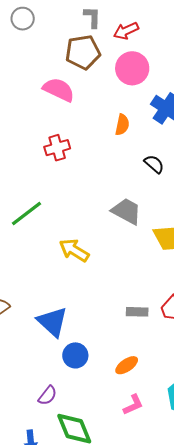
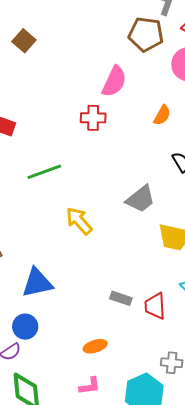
pink semicircle: (59, 90) -> (114, 81), moved, turned 72
gray trapezoid: (126, 211) -> (141, 199), turned 96
blue triangle: (53, 322) -> (37, 283), turned 48
blue circle: (75, 355) -> (25, 327), moved

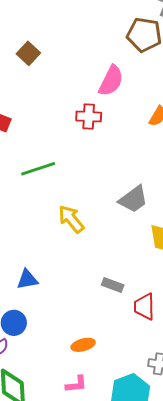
brown square: (24, 41) -> (28, 53), moved
blue triangle: (37, 283) -> (27, 279), size x0.7
gray rectangle: (121, 298) -> (113, 285), moved

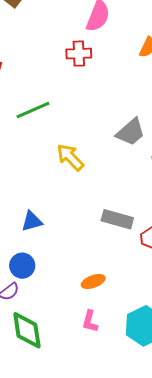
gray rectangle: (113, 285) -> (117, 219), size x1.4
pink L-shape: (76, 384) -> (90, 321), turned 115

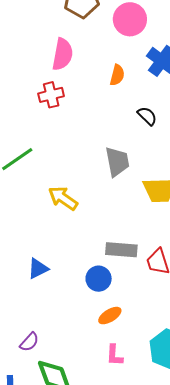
gray trapezoid: (131, 132) -> (117, 162), turned -48
blue circle: (22, 266) -> (99, 279), moved

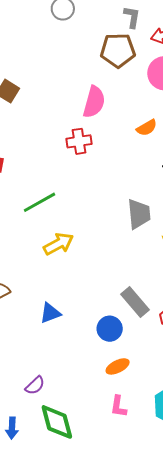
orange semicircle: (117, 75) -> (147, 128), turned 40
yellow arrow: (63, 198) -> (59, 244), moved, turned 112
gray rectangle: (121, 250) -> (135, 302), turned 40

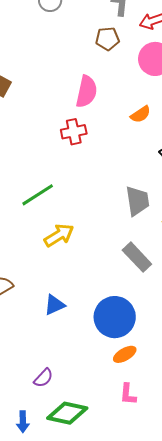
brown pentagon: (118, 50) -> (107, 39), size x0.7
gray rectangle: (135, 302) -> (137, 257), moved
blue circle: (110, 329) -> (115, 317), size x1.6
green diamond: (57, 422) -> (67, 413), turned -60

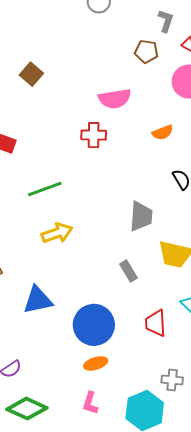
pink semicircle: (87, 92) -> (115, 99), turned 56
gray rectangle: (137, 257) -> (128, 271), size x0.7
blue triangle: (55, 305) -> (38, 300), size x1.4

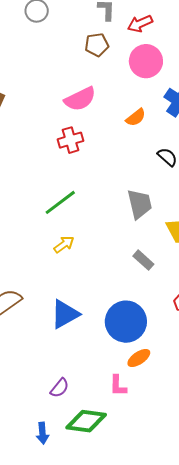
green line: (45, 189) -> (60, 202), moved
yellow arrow: (57, 233) -> (64, 244), size x0.7
pink L-shape: (90, 403) -> (118, 386), moved

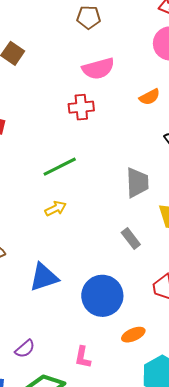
brown pentagon: (97, 45) -> (89, 17), moved
orange ellipse: (139, 358) -> (133, 335), moved

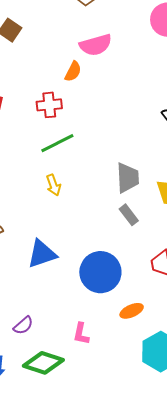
orange semicircle: (150, 97) -> (73, 71), moved, turned -35
red cross: (81, 107) -> (49, 105), moved
gray trapezoid: (137, 183) -> (128, 178), moved
yellow arrow: (56, 209) -> (53, 185), turned 95

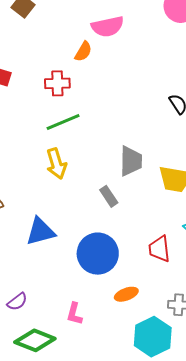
yellow arrow: (53, 185) -> (56, 164), size x1.4
gray rectangle: (129, 215) -> (109, 196), moved

